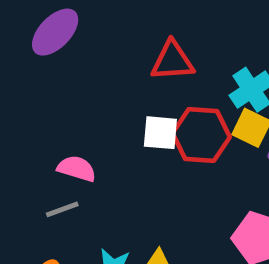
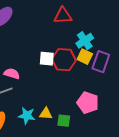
red triangle: (172, 61) -> (63, 16), moved

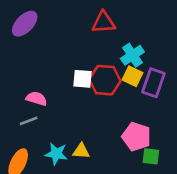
green square: (64, 121) -> (151, 156), moved

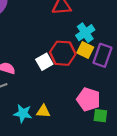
white square: (83, 79) -> (44, 62), moved, turned -35

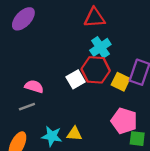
cyan cross: (85, 33) -> (100, 47), moved
yellow square: (85, 50) -> (121, 82), moved

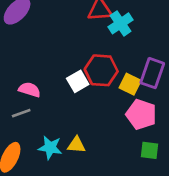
cyan cross: (100, 47) -> (121, 23), moved
pink pentagon: (124, 121) -> (141, 114), moved

